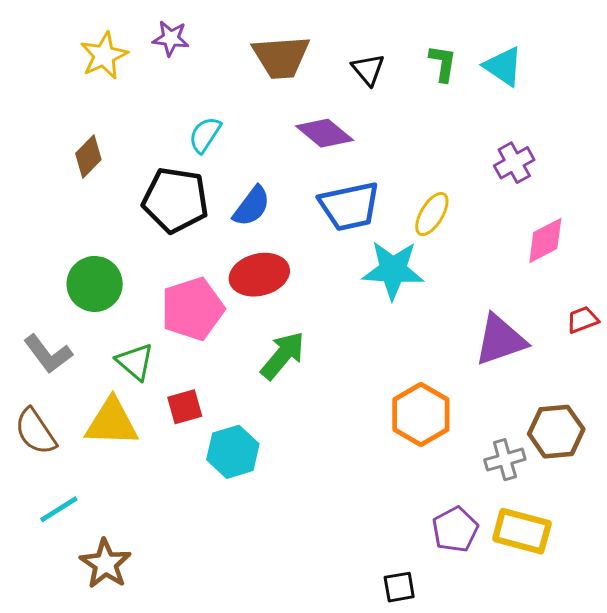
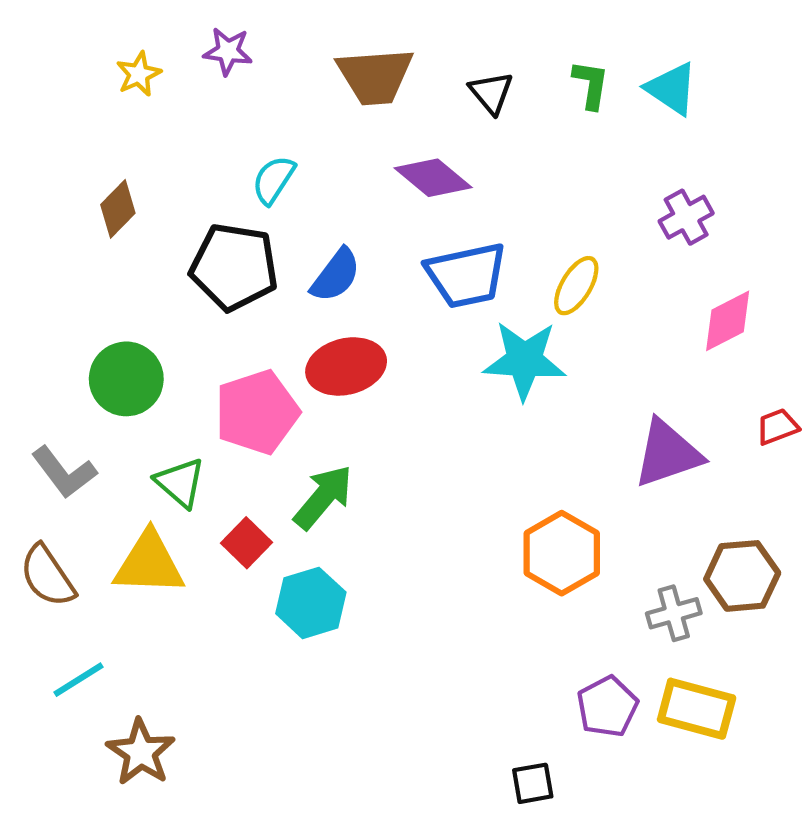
yellow star: (104, 55) -> (139, 74), size x0.7
green arrow: (283, 355) -> (323, 497), moved
red square: (185, 407) -> (247, 543), turned -30

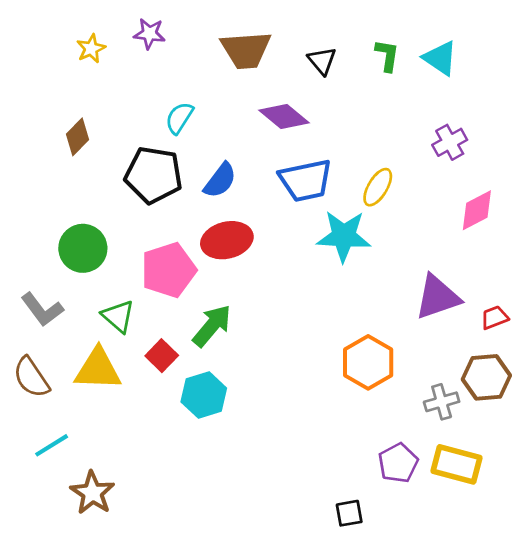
red trapezoid: (777, 427) -> (495, 318), moved

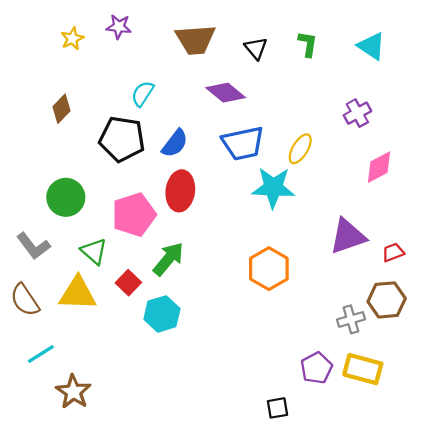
cyan triangle: (440, 58) -> (371, 46), moved
red ellipse: (227, 240) -> (180, 191), turned -69
orange hexagon: (368, 362) -> (269, 269), moved

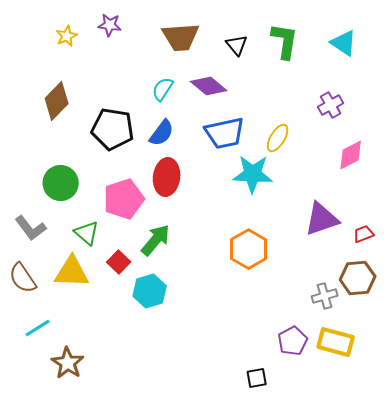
green L-shape: (308, 44) -> (285, 41), size x1.5
cyan semicircle: (143, 94) -> (163, 89), moved
brown diamond: (61, 109) -> (57, 101), size x1.4

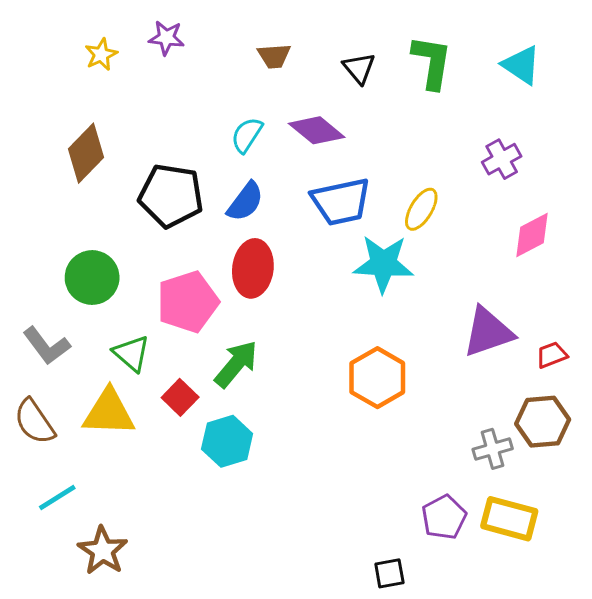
brown trapezoid: (181, 37) -> (274, 56), size x0.6

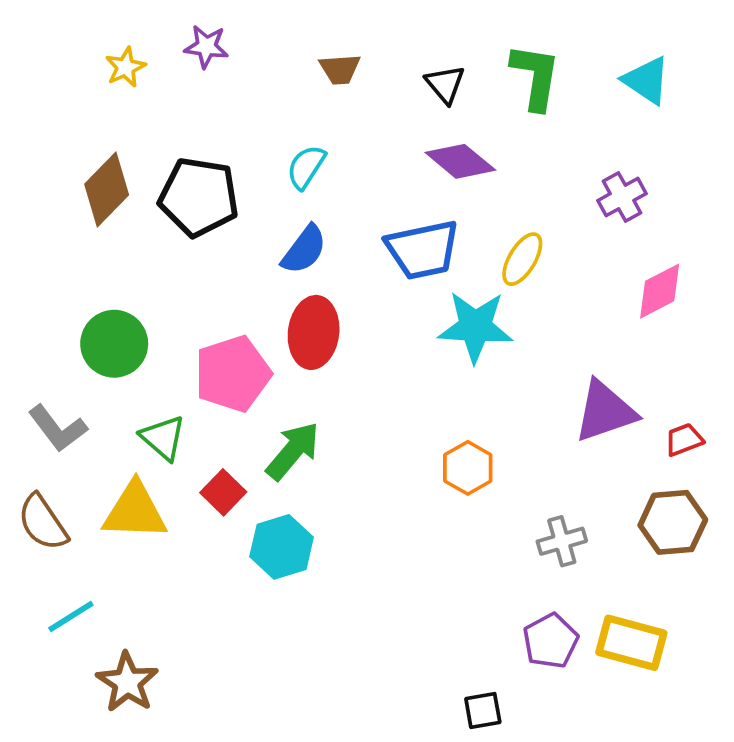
purple diamond: (317, 130) -> (460, 161), moved
black pentagon: (171, 196) -> (199, 197), moved
orange hexagon: (377, 378) -> (468, 468), size x0.7
gray cross: (493, 449) -> (562, 541), moved

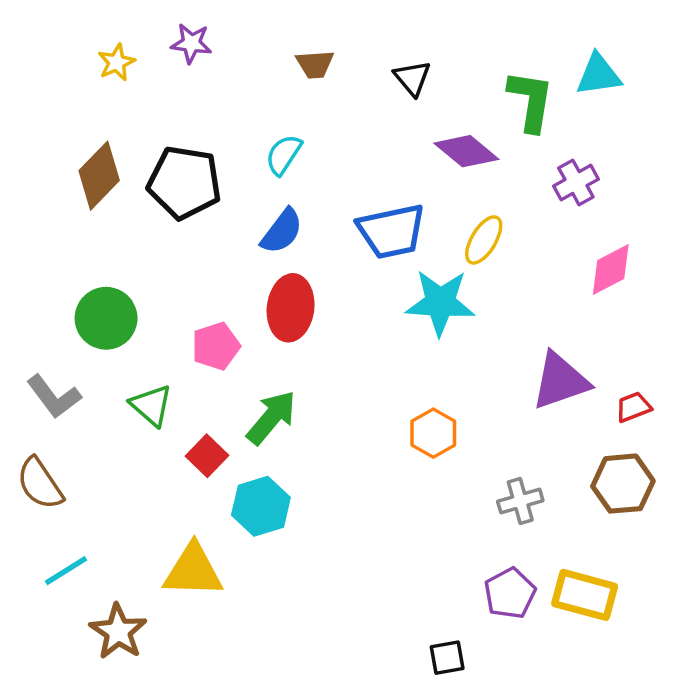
green L-shape: (535, 77) -> (531, 101), moved
cyan triangle: (646, 80) -> (599, 75), turned -42
purple diamond: (460, 161) -> (466, 151), moved
pink pentagon: (233, 374) -> (216, 346), size x0.7
yellow triangle: (135, 511) -> (193, 571), moved

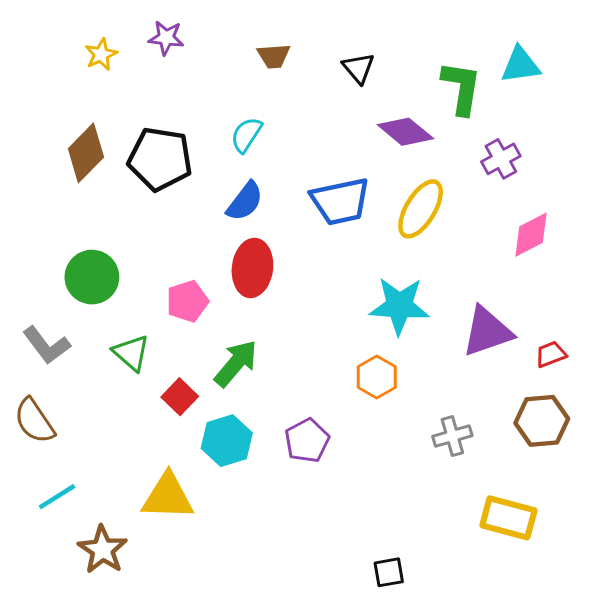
yellow ellipse: (484, 240) -> (421, 209), size x1.4
cyan star: (440, 303) -> (399, 306), moved
purple pentagon: (510, 593) -> (307, 441), moved

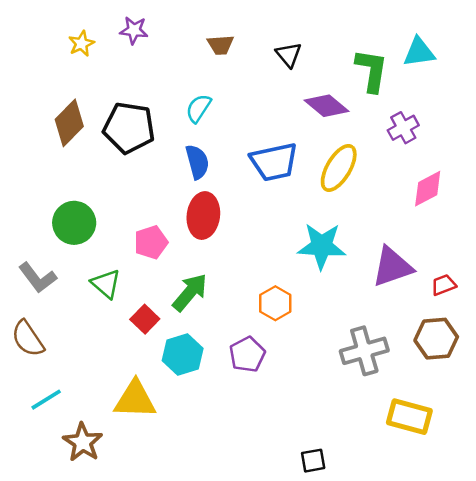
blue semicircle: (245, 201) -> (197, 162), turned -52
orange hexagon: (377, 377) -> (275, 303), moved
gray cross: (452, 436) -> (364, 351), size x1.5

